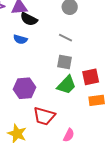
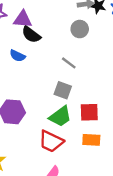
red trapezoid: (44, 116) -> (51, 141), moved

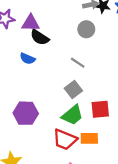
gray square: (63, 90) -> (73, 89), turned 36
orange rectangle: (91, 140) -> (89, 138), moved

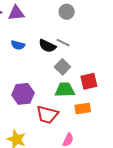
black semicircle: (40, 37) -> (47, 46), moved
green trapezoid: (72, 115) -> (65, 90), turned -135
red trapezoid: (65, 140) -> (47, 115), moved

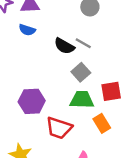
blue semicircle: (18, 45) -> (27, 30), moved
orange rectangle: (83, 108) -> (102, 123), turned 63

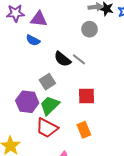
gray square: (81, 72) -> (47, 82), moved
red square: (111, 91) -> (86, 96), moved
green trapezoid: (82, 100) -> (50, 106), moved, turned -55

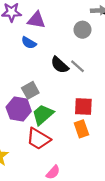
gray circle: (90, 29) -> (82, 30), moved
gray square: (47, 82) -> (30, 90), moved
orange rectangle: (84, 130) -> (81, 129), moved

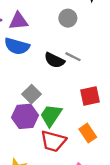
blue semicircle: (29, 43) -> (17, 46), size x1.5
orange rectangle: (81, 129) -> (88, 133), moved

